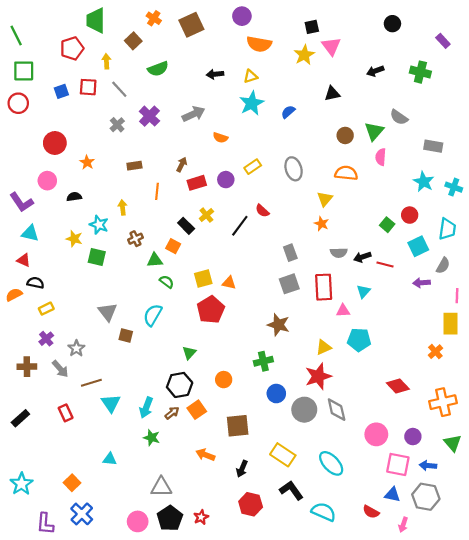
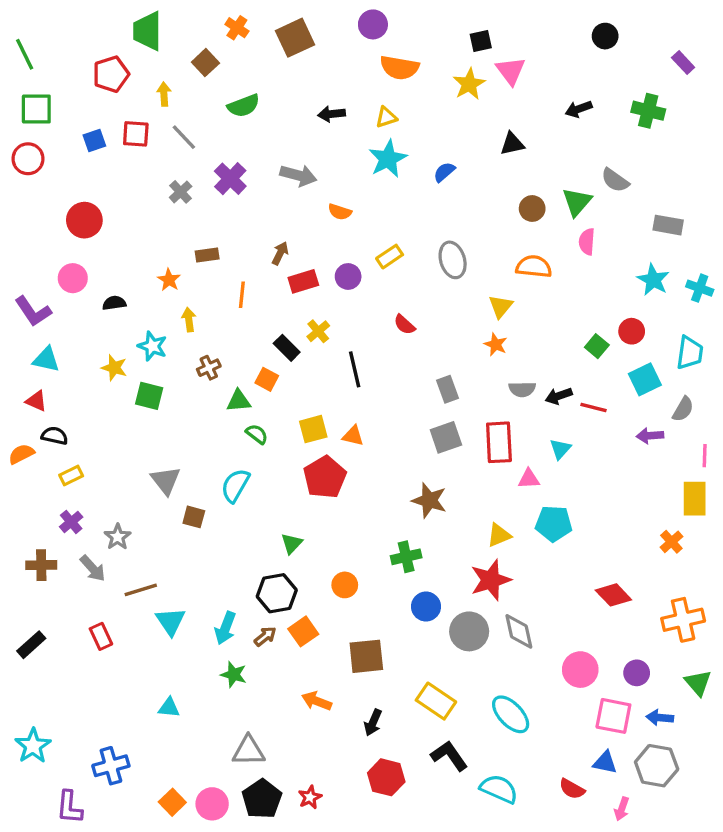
gray arrow: (194, 114) -> (298, 175), turned 40
orange star: (87, 162) -> (169, 280), moved
black line: (240, 226) -> (355, 369), moved, turned -50
orange square: (72, 483) -> (172, 802), moved
blue cross: (82, 514) -> (111, 766), moved, turned 30

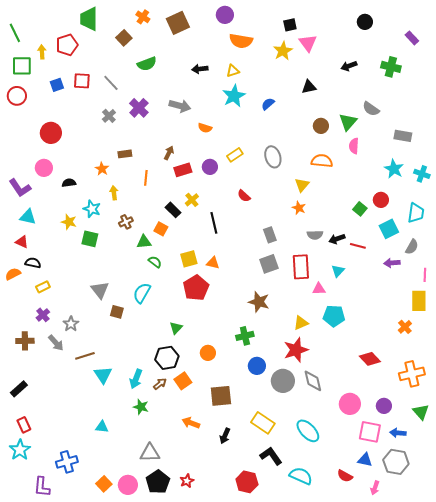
yellow arrow: (164, 94) -> (42, 52), moved
red rectangle: (101, 636) -> (24, 425), moved
red hexagon: (386, 777) -> (247, 482), moved

